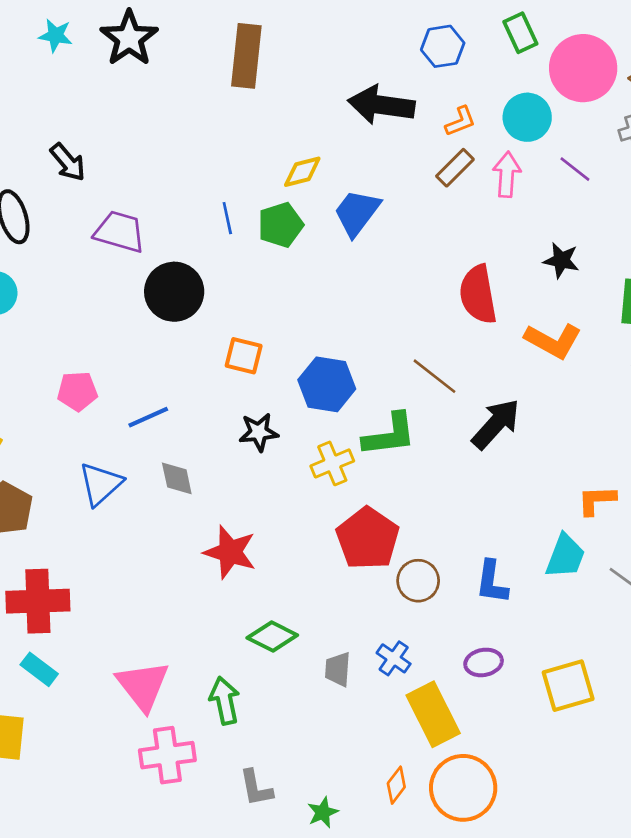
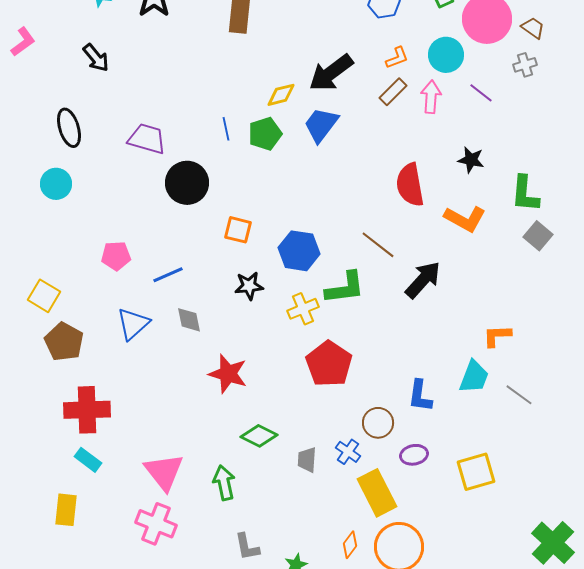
black arrow: (381, 105) -> (331, 73), moved, turned -45
black arrow: (68, 162) -> (96, 58), moved
brown circle: (418, 581) -> (378, 423), moved
pink cross: (167, 755) -> (156, 524), moved, turned 30

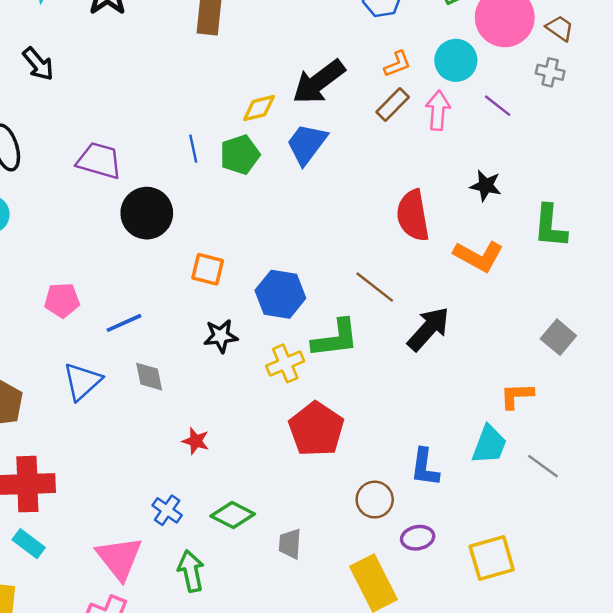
gray cross: (525, 65) -> (550, 72), turned 30
gray square: (538, 236) -> (558, 337), moved
red star: (228, 374) -> (196, 441), size x0.6
blue cross: (348, 452) -> (167, 510), moved

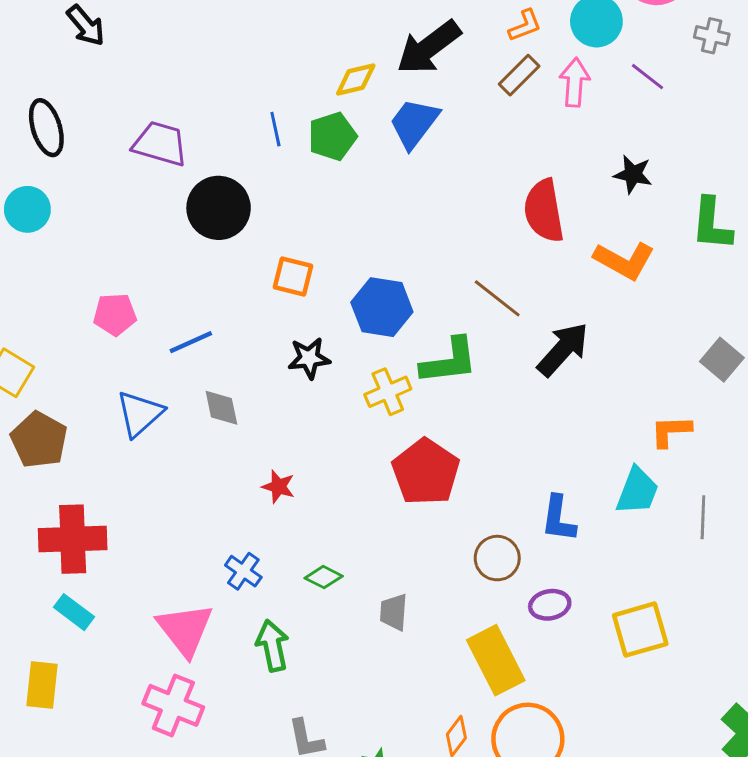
gray line: (543, 466) -> (703, 517), turned 56
green diamond: (233, 515) -> (324, 577), size x0.7

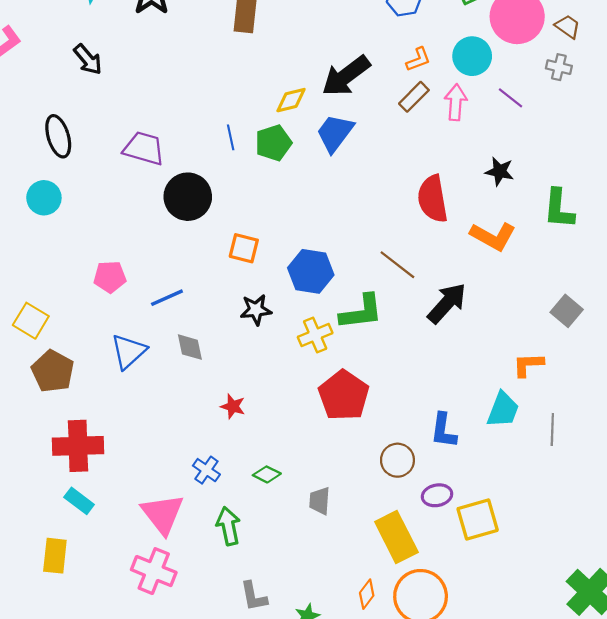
yellow square: (640, 630) -> (478, 519), moved

